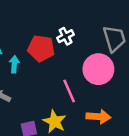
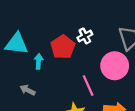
red pentagon: (41, 48) -> (63, 47), turned 30

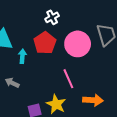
white cross: (85, 36) -> (52, 17), moved
pink circle: (115, 66) -> (78, 44), moved

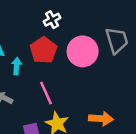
pink line: (68, 79) -> (46, 93), moved

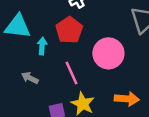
pink circle: (83, 51) -> (108, 53), moved

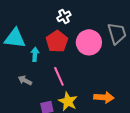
pink circle: (108, 53) -> (89, 42), moved

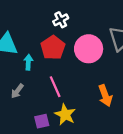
gray arrow: (25, 80) -> (17, 91), turned -80
orange arrow: (104, 97) -> (105, 96), moved, turned 66

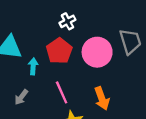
orange arrow: (105, 96) -> (102, 98), moved

